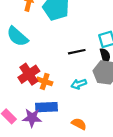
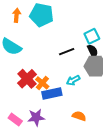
orange cross: (45, 81) -> (42, 83), turned 32
blue rectangle: (46, 107) -> (52, 93), moved

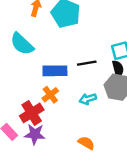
red cross: (27, 79) -> (32, 113), moved
blue rectangle: (52, 93) -> (55, 71), moved

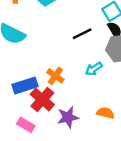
blue rectangle: (55, 71) -> (25, 86), moved
purple star: (35, 134) -> (68, 117), moved

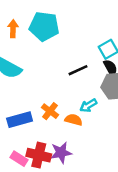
red cross: (42, 99) -> (39, 155), moved, turned -30
orange semicircle: (105, 113) -> (74, 120), moved

